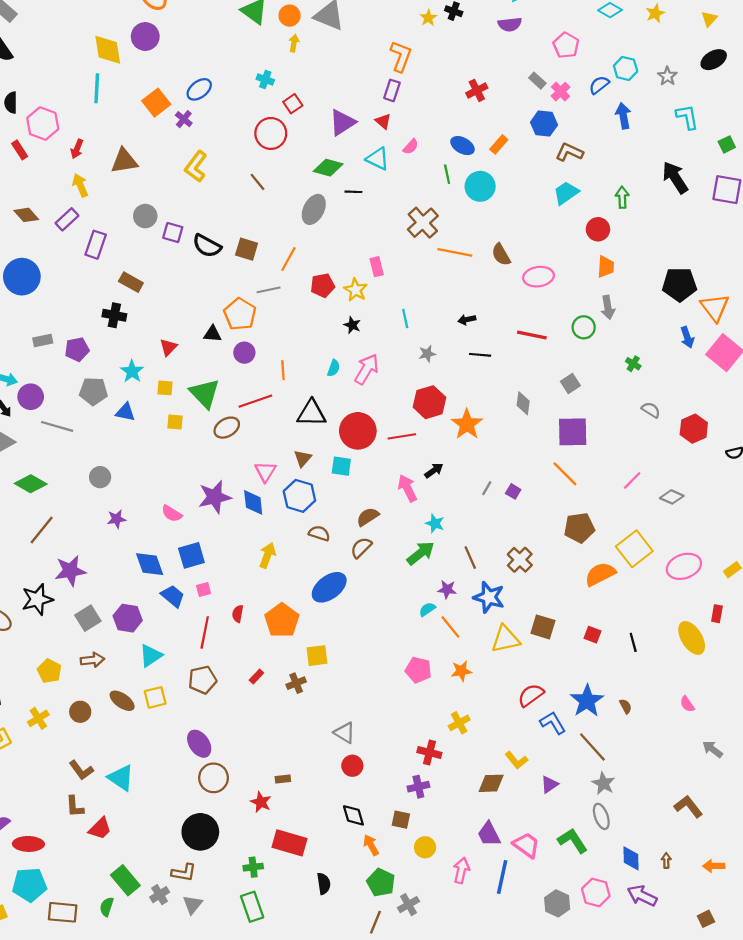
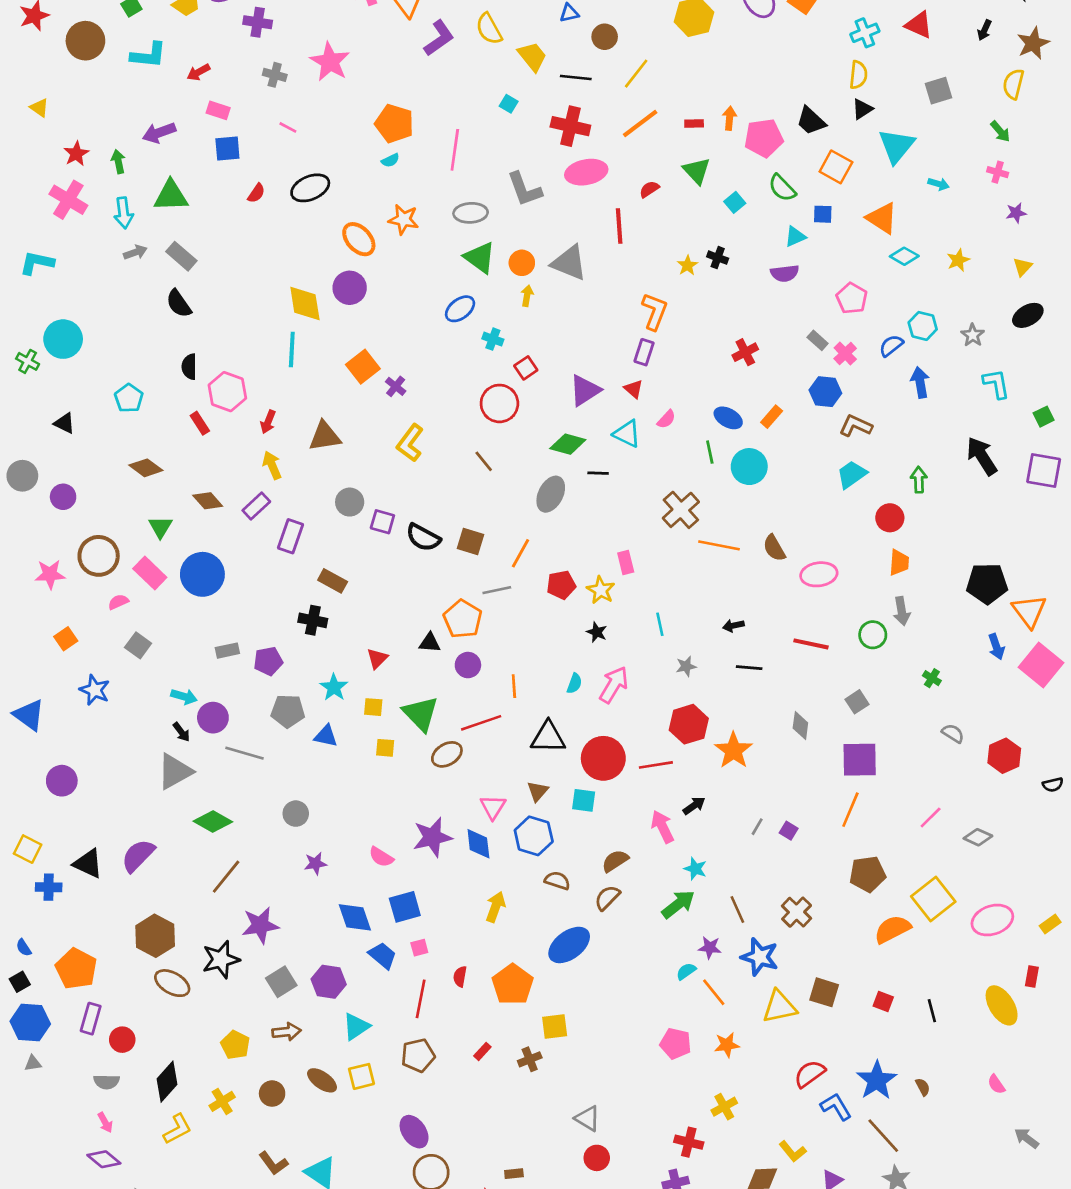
blue ellipse: (199, 89) -> (460, 309), moved
orange line: (565, 474) -> (850, 810), turned 68

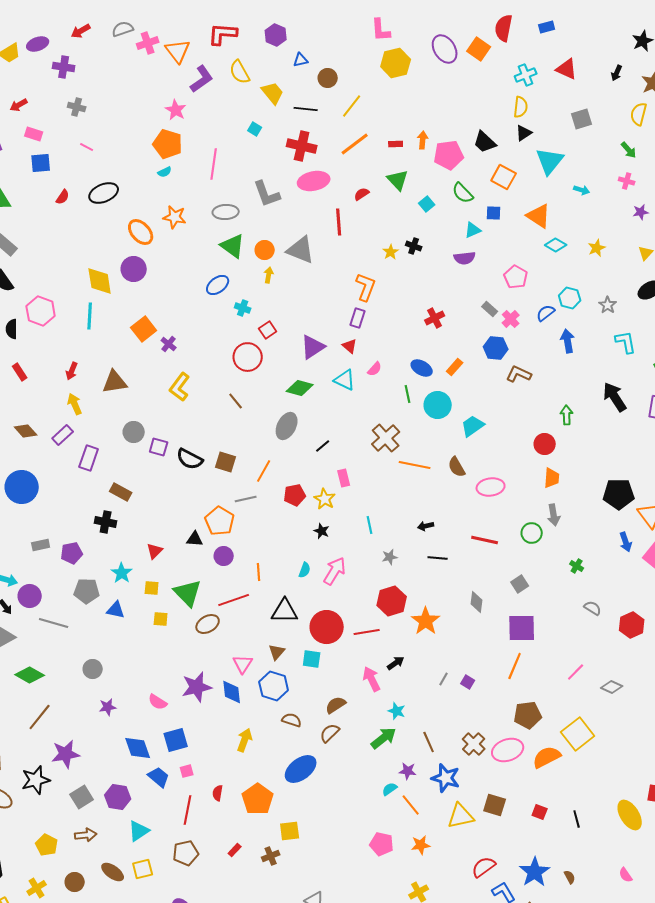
pink star: (330, 62) -> (176, 110), moved, size x0.7
pink hexagon: (227, 392) -> (41, 311), moved
black line: (598, 473) -> (323, 446), moved, turned -42
cyan trapezoid: (852, 474) -> (473, 426), moved
pink ellipse: (992, 920) -> (508, 750), moved

